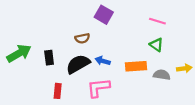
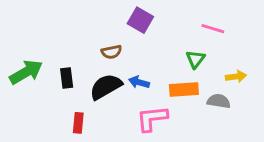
green triangle: (156, 45) -> (195, 59), moved, turned 32
yellow arrow: (184, 68) -> (236, 76), moved
pink L-shape: (98, 88) -> (152, 118), moved

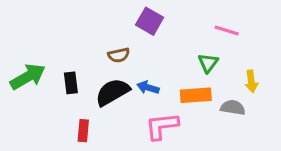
yellow arrow: (236, 76) -> (251, 81), turned 90

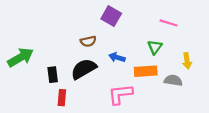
black rectangle: (71, 83) -> (53, 75), moved
blue arrow: (148, 88) -> (117, 57), moved

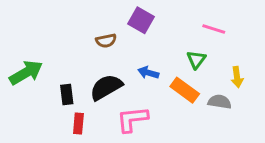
brown semicircle: (88, 41) -> (106, 41), moved
orange rectangle: (146, 71) -> (185, 90), turned 40
pink L-shape: (120, 94) -> (132, 119), moved

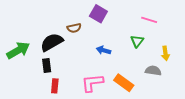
black semicircle: (106, 87) -> (52, 42), moved
orange rectangle: (185, 90) -> (124, 83), moved

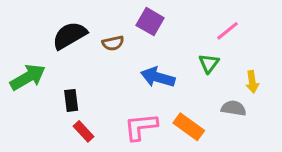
pink line: (149, 20) -> (227, 31), turned -56
black semicircle: (52, 42) -> (70, 35), moved
blue arrow: (104, 50) -> (158, 77), size x1.5
red rectangle: (55, 86) -> (83, 131), turned -48

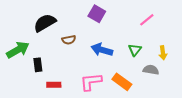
brown semicircle: (113, 43) -> (69, 40), moved
green triangle: (209, 63) -> (135, 50), moved
black rectangle: (71, 100) -> (38, 65), moved
red rectangle: (83, 131) -> (54, 85), turned -48

